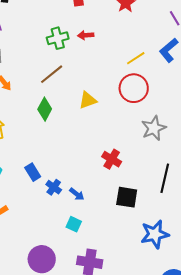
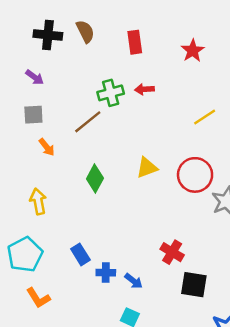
brown line: (52, 74) -> (88, 122), moved
red circle: (134, 88) -> (195, 175), moved
red cross: (112, 159) -> (172, 252), moved
blue cross: (54, 187) -> (106, 273), turned -35

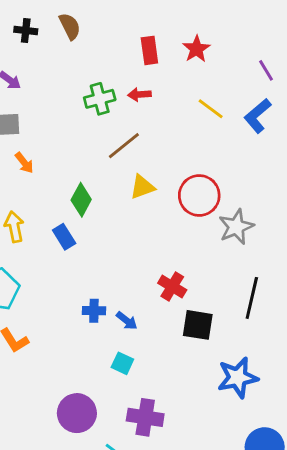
black cross: (48, 35) -> (26, 31), size x0.7
red rectangle: (135, 42) -> (149, 50), moved
yellow line: (205, 117) -> (211, 109), moved, turned 70
brown line: (88, 122) -> (124, 146), moved
blue rectangle: (80, 254) -> (64, 237), moved

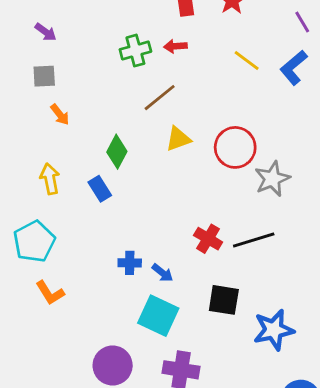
black line: (252, 298) -> (254, 240), moved, turned 60
black square: (198, 325) -> (224, 300), moved
cyan square: (122, 363) -> (158, 316), size x1.8

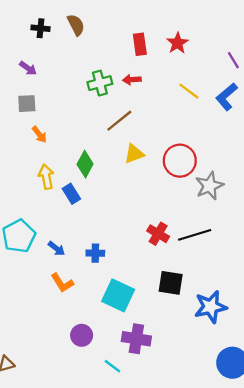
yellow arrow: (50, 179) -> (46, 177), moved
blue arrow: (162, 273) -> (56, 249), moved
orange L-shape: (50, 293) -> (62, 283), moved
purple circle: (113, 365) -> (82, 335), size x0.7

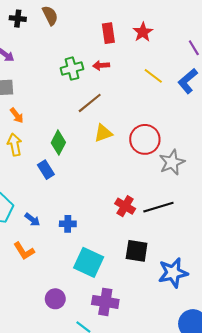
yellow arrow: (46, 177) -> (15, 145), moved
orange L-shape: (62, 283) -> (24, 251), moved

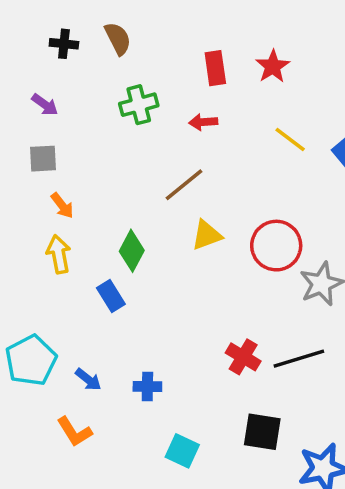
green cross: (72, 69) -> (139, 105), moved
cyan square: (89, 262) -> (182, 451), size x0.7

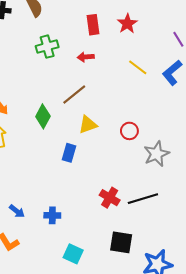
red circle: (276, 246) -> (129, 131), size x0.6
green diamond: (132, 251) -> (43, 116), moved
blue rectangle: (111, 296) -> (69, 153), moved, turned 48

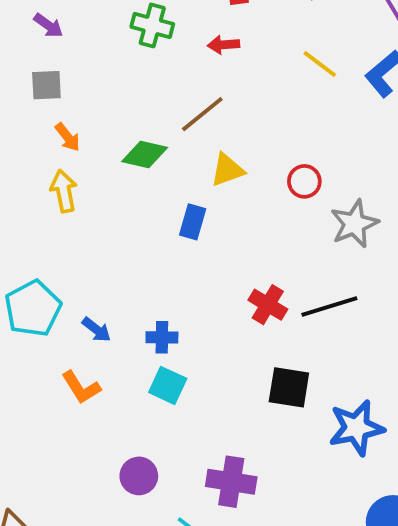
green cross: (47, 47) -> (152, 25), turned 30
green diamond: (43, 116) -> (145, 154), turned 75
cyan square: (73, 254) -> (168, 385), moved

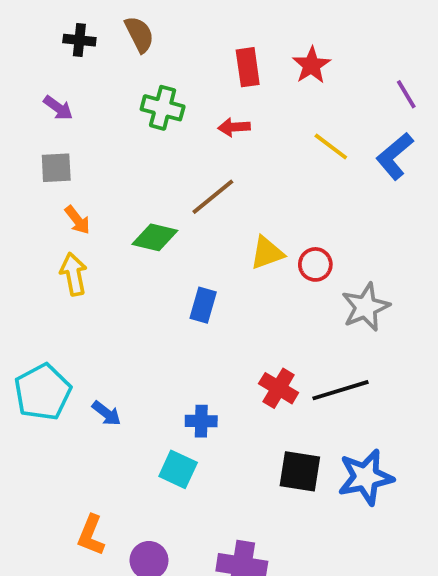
yellow triangle: (227, 170) -> (267, 253), moved
blue cross: (162, 337) -> (201, 421), moved
orange L-shape: (81, 387) -> (91, 535), moved, turned 54
blue star: (356, 428) -> (366, 477), moved

